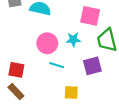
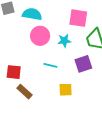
pink circle: (47, 43) -> (40, 36), moved
brown rectangle: (16, 92) -> (25, 92), moved

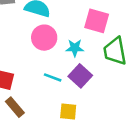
purple square: (83, 64) -> (80, 76), moved, turned -36

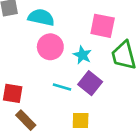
cyan star: (75, 48) -> (82, 55), turned 30

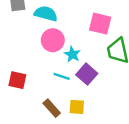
cyan star: (82, 55) -> (72, 54), moved
brown rectangle: (26, 120) -> (52, 108), moved

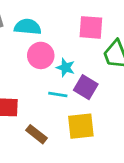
yellow square: (77, 107) -> (81, 126), size x1.5
brown rectangle: (52, 108) -> (37, 134), moved

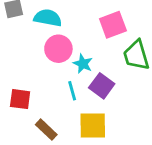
pink square: (91, 27) -> (113, 25), turned -30
cyan line: (58, 95) -> (72, 91), turned 60

